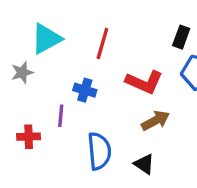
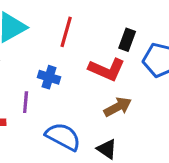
black rectangle: (181, 37) -> (127, 40), moved
blue semicircle: (99, 151) -> (63, 137), turned -57

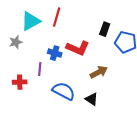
red line: (66, 32) -> (57, 17), moved
red L-shape: (107, 69) -> (78, 48), moved

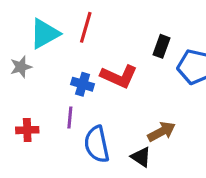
purple line: (40, 69) -> (70, 117), moved
brown arrow: (99, 72) -> (162, 132), moved
blue semicircle: (64, 91) -> (97, 144), turned -130

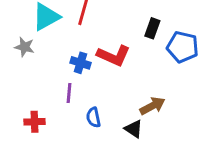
gray star: (21, 67) -> (24, 47), turned 30
red cross: (27, 130) -> (35, 122), moved
blue semicircle: (97, 144) -> (93, 117), size x0.6

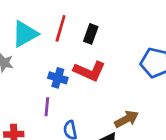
black rectangle: (152, 28) -> (91, 34), moved

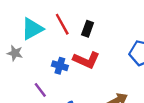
red line: (61, 28) -> (62, 24), turned -45
purple line: (47, 107) -> (40, 90), moved, turned -42

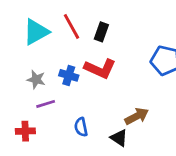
gray star: (15, 53) -> (36, 79), moved
purple line: (40, 90) -> (46, 104), turned -70

